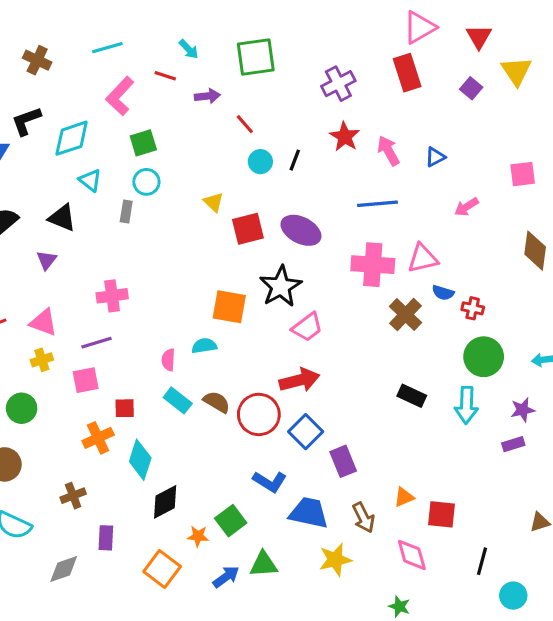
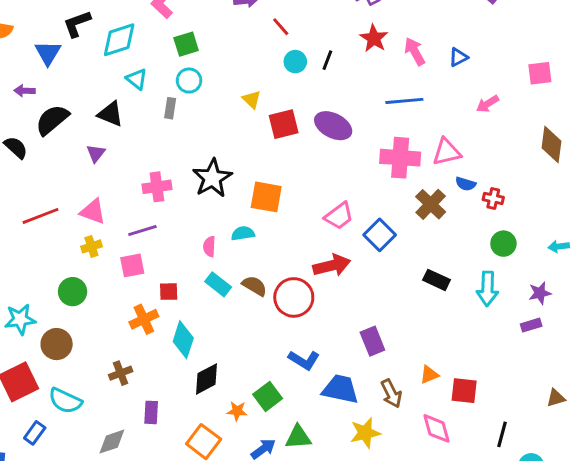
black star: (281, 286) -> (212, 178), moved
green circle: (484, 357) -> (503, 244), size x0.7
blue square: (306, 432) -> (380, 235), moved

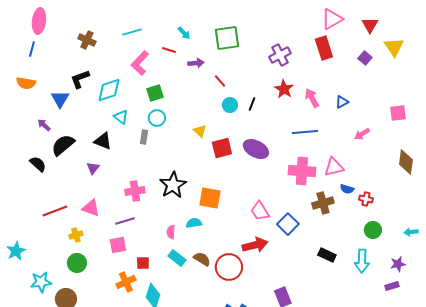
purple arrow: (25, 91) -> (44, 125), turned 40
brown cross: (431, 204) -> (323, 203), turned 30
pink trapezoid: (339, 216) -> (260, 211), turned 95
yellow cross: (91, 246) -> (76, 235), moved

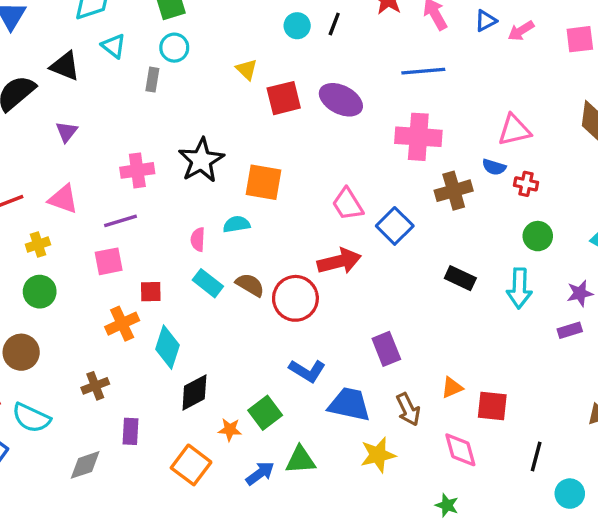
pink arrow: (362, 134) -> (521, 31), moved
black triangle: (103, 141) -> (65, 66), moved
pink triangle: (334, 167) -> (514, 130), moved

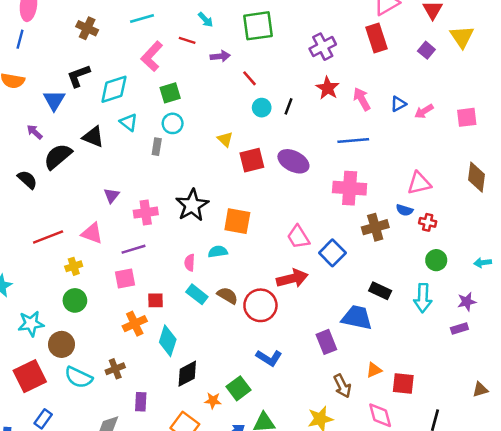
purple triangle: (67, 132) -> (112, 195), moved
blue trapezoid: (349, 404) -> (357, 318), moved
cyan semicircle: (31, 418) -> (79, 377), moved

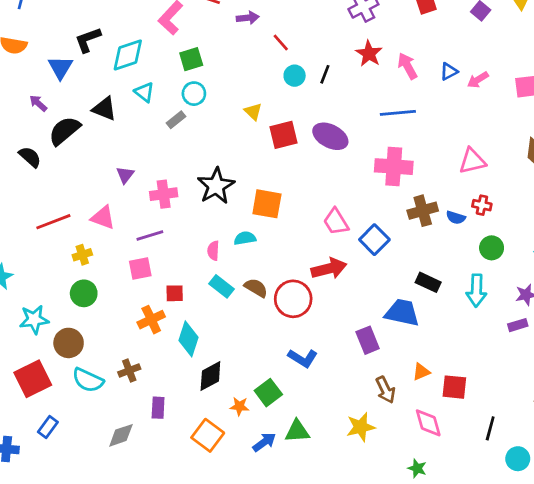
gray rectangle: (157, 147) -> (176, 120), turned 42
blue semicircle: (405, 210) -> (456, 218), moved

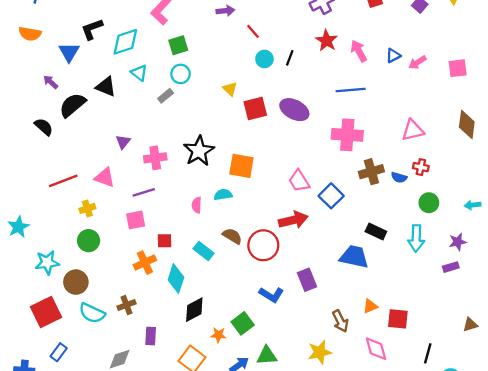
cyan rectangle: (222, 286) -> (204, 251), moved
purple rectangle: (368, 340) -> (307, 280), moved

